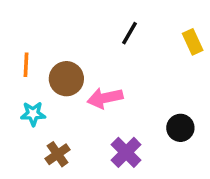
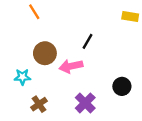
black line: (130, 33) -> (88, 41), moved
yellow rectangle: (193, 42) -> (130, 16), moved, turned -56
orange line: (26, 65) -> (34, 12), moved, turned -35

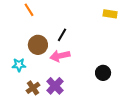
black line: (88, 41) -> (62, 35), moved
purple cross: (85, 103) -> (55, 86), moved

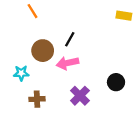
purple cross: (55, 86) -> (80, 96), moved
brown cross: (33, 88) -> (37, 99), turned 32

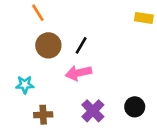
brown circle: (43, 51) -> (48, 45), moved
black circle: (116, 82) -> (135, 107), moved

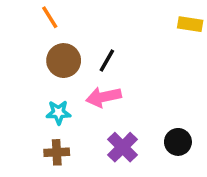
cyan star: (25, 85) -> (58, 112), moved

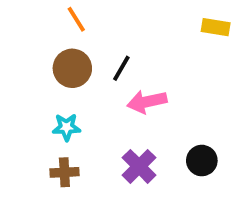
orange line: (50, 17) -> (76, 19), moved
pink arrow: (103, 97) -> (147, 102), moved

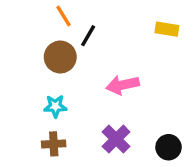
yellow rectangle: (216, 27) -> (167, 29), moved
black line: (121, 68) -> (88, 36), moved
black circle: (202, 161) -> (169, 147), moved

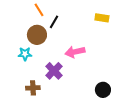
cyan star: (55, 106) -> (25, 54), moved
purple cross: (116, 139) -> (54, 71), moved

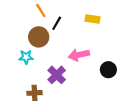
yellow rectangle: (102, 18) -> (93, 19), moved
black circle: (103, 90) -> (108, 70), moved

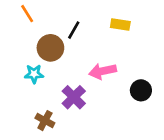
orange line: (41, 11) -> (27, 14), moved
brown cross: (34, 93) -> (45, 121), turned 32

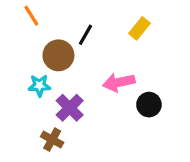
yellow rectangle: (120, 25) -> (139, 28), turned -60
black circle: (141, 90) -> (149, 105), moved
purple cross: (74, 97) -> (70, 108), moved

